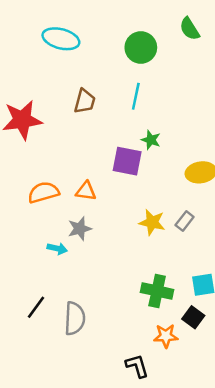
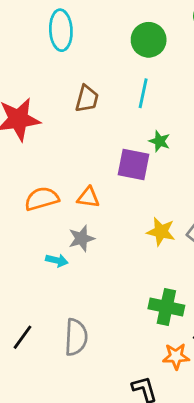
cyan ellipse: (61, 39) -> (61, 30), turned 72
black line: (36, 307) -> (23, 337), moved

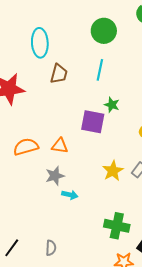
cyan ellipse: (61, 30) -> (40, 43), moved
yellow star: (161, 232) -> (113, 171), turned 30
cyan arrow: (57, 260) -> (70, 195), moved
gray semicircle: (76, 337) -> (51, 248), size x0.6

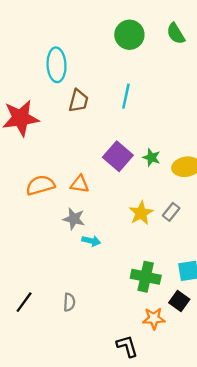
green circle: (104, 31) -> (129, 35), moved
green star: (112, 105) -> (151, 157), moved
purple square: (93, 122) -> (118, 156), turned 30
gray star: (55, 176) -> (74, 219), turned 30

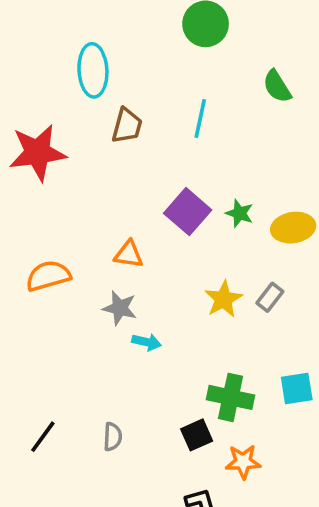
green semicircle: (176, 34) -> (277, 86), moved
orange semicircle: (40, 185) -> (48, 276), moved
black square: (179, 301) -> (197, 435), moved, turned 30

